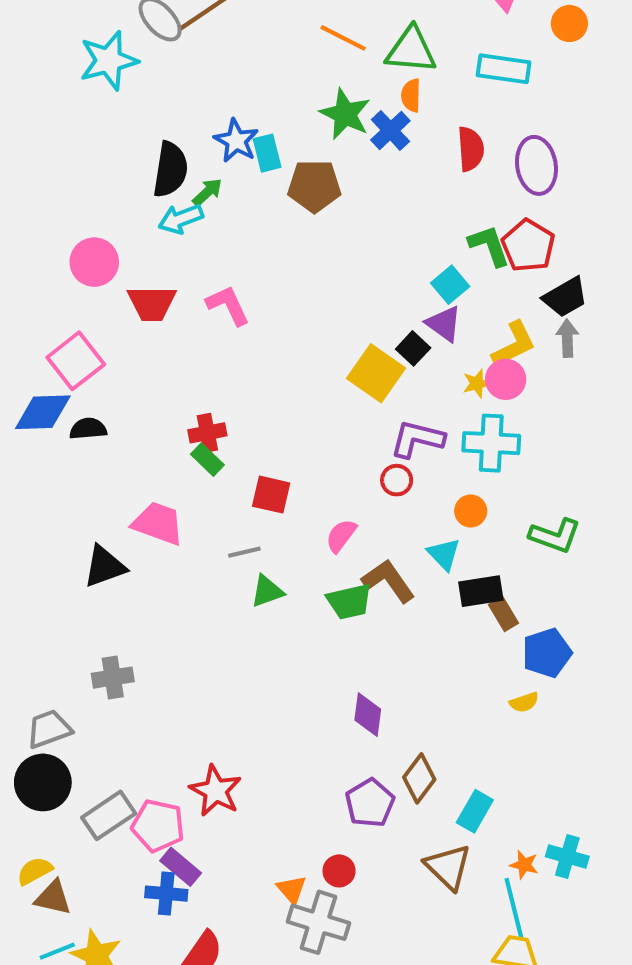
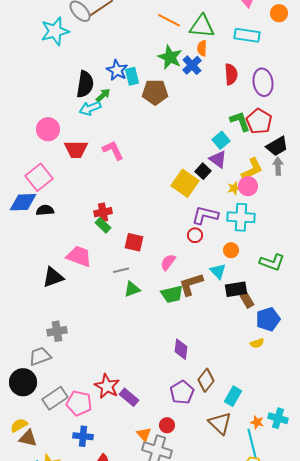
brown L-shape: (388, 581) -> (191, 284), turned -72
gray trapezoid: (49, 729) -> (40, 356), moved
purple rectangle: (181, 867) -> (129, 397), moved

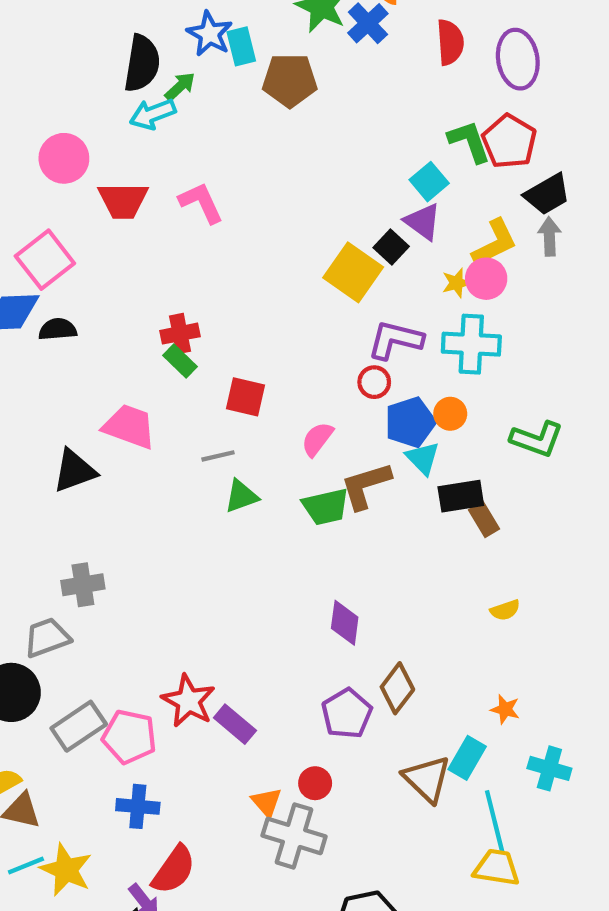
blue pentagon: (268, 319) -> (410, 422), moved
cyan rectangle: (233, 396) -> (467, 758), moved
orange star: (257, 422) -> (505, 709), moved

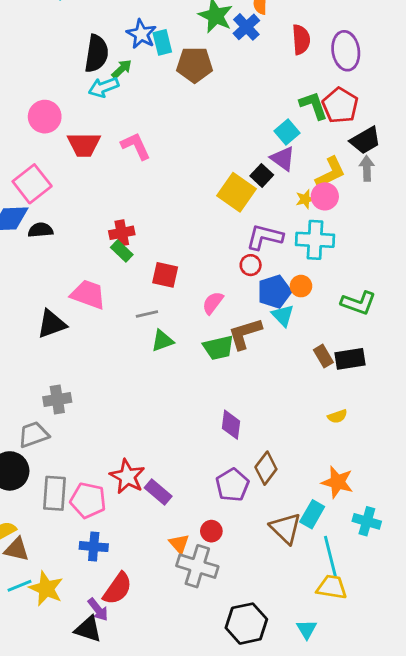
black rectangle: (461, 496) -> (350, 359), moved
orange star: (505, 709) -> (337, 482), size x1.6
gray rectangle: (79, 726) -> (54, 493), turned -52

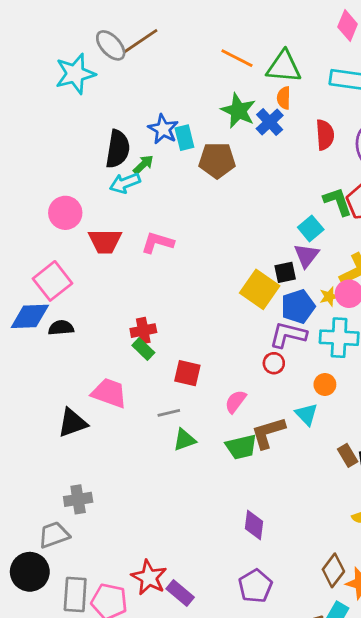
pink L-shape: (136, 146) -> (157, 243), turned -48
purple triangle: (283, 159) -> (306, 255), turned 32
black square: (262, 175) -> (285, 272), turned 35
blue pentagon: (274, 292) -> (298, 306), moved
brown diamond: (266, 468) -> (333, 570), moved

